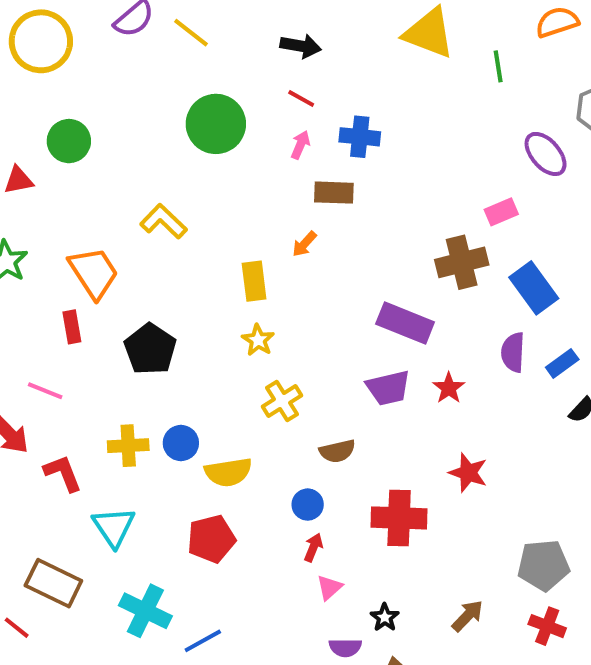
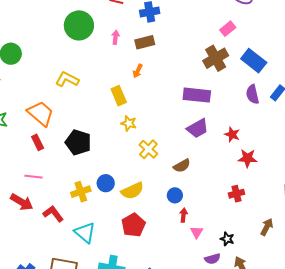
pink arrow: (300, 145) -> (116, 37), moved
red star: (449, 388) -> (232, 134), moved
red cross: (399, 518) -> (237, 194), moved, size x0.6

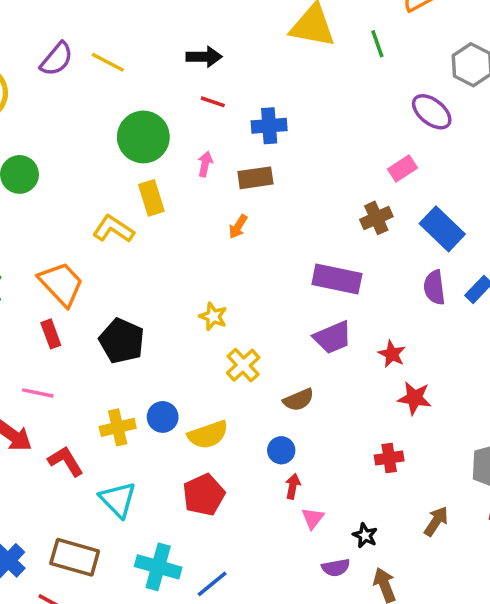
brown cross: (216, 58) -> (376, 218), size x0.7
yellow rectangle: (119, 96) -> (151, 198), moved

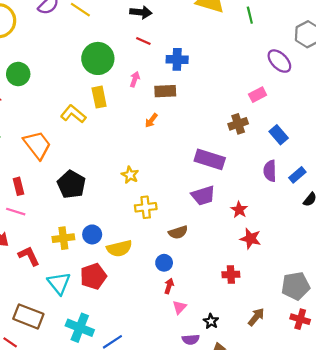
blue rectangle: (442, 229) -> (279, 135), size x0.7
red rectangle: (51, 334) -> (19, 186), moved
yellow cross: (243, 365) -> (146, 207), turned 30
red pentagon: (204, 495) -> (93, 276), moved

